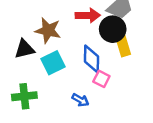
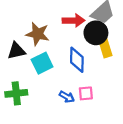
pink square: (101, 79) -> (86, 93), moved, turned -32

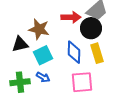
yellow rectangle: (105, 46) -> (97, 53), moved
pink square: (86, 93) -> (82, 82), size x1.6
blue arrow: (67, 97) -> (43, 77), moved

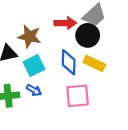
yellow rectangle: (97, 53) -> (94, 63), turned -48

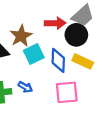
brown star: (29, 36) -> (21, 36), turned 30
cyan square: (34, 66) -> (34, 54), moved

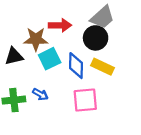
red arrow: (55, 23) -> (60, 25), moved
brown star: (21, 36) -> (36, 39), turned 30

